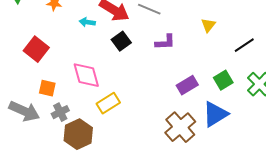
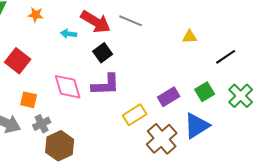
yellow triangle: (208, 25) -> (190, 37), turned 49
purple L-shape: (165, 42) -> (106, 85), moved, size x1.4
yellow rectangle: (108, 103) -> (135, 115), moved

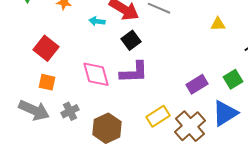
orange square: (29, 100) -> (47, 82), moved
yellow rectangle: (135, 115) -> (158, 116), moved
brown hexagon: (60, 146) -> (107, 128), moved

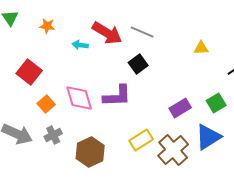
black square: (131, 40) -> (138, 64), moved
orange square: (47, 82) -> (46, 104), moved, turned 36

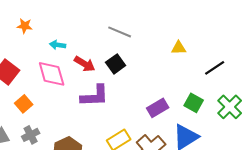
red arrow: (107, 33) -> (85, 64), moved, size x0.7
pink diamond: (79, 98) -> (52, 74), moved
green square: (216, 103) -> (194, 103), turned -30

